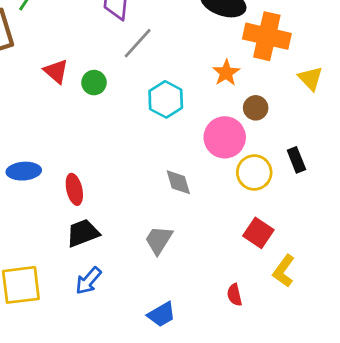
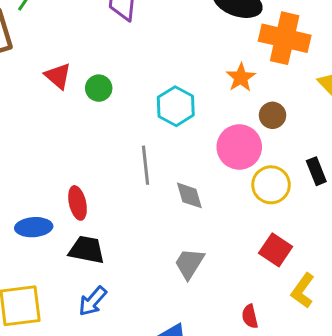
gray line: (138, 43) -> (146, 165), moved, turned -48
blue ellipse: (24, 171) -> (34, 227), moved
black trapezoid: (83, 233) -> (87, 250), turned 32
gray trapezoid: (159, 240) -> (189, 263), moved

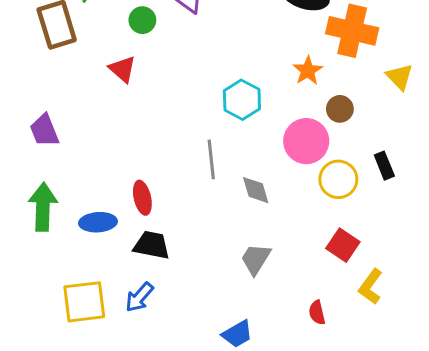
green circle: (99, 88) -> (142, 20), moved
blue arrow: (93, 301) -> (139, 297), moved

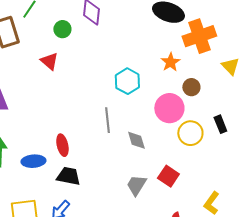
orange cross: (352, 31) -> (199, 36), turned -32
red square: (343, 245) -> (168, 176), moved

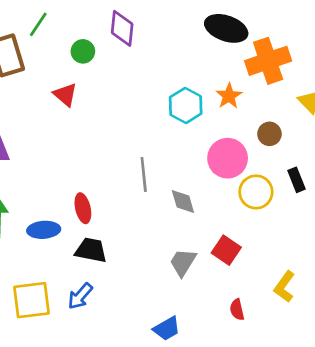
cyan hexagon: (127, 81) -> (186, 105), moved
brown circle: (191, 87) -> (269, 134), moved

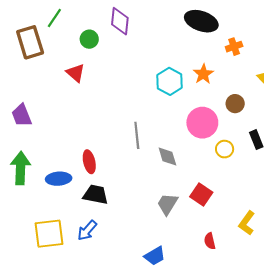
orange cross: (268, 61) -> (234, 47), size x0.5
yellow circle: (256, 192) -> (225, 149), size x0.7

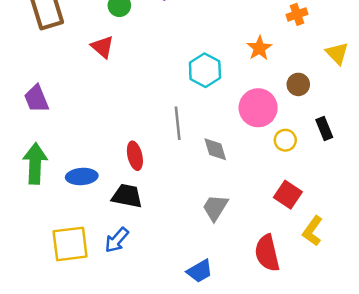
cyan hexagon: (170, 81) -> (205, 70), moved
red ellipse: (89, 162) -> (135, 156), moved
red square: (201, 195) -> (288, 195), moved
red semicircle: (210, 241) -> (267, 253), size x1.8

